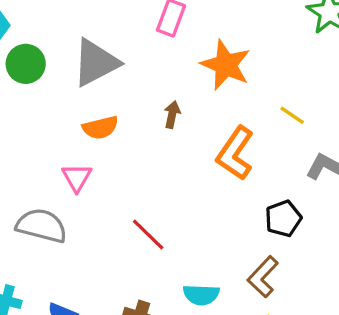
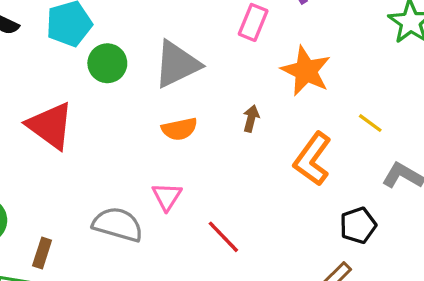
pink triangle: (77, 177) -> (167, 196), moved

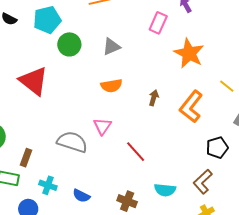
gray triangle: (177, 64) -> (111, 47), size x0.6
brown arrow: (251, 118) -> (154, 98), moved

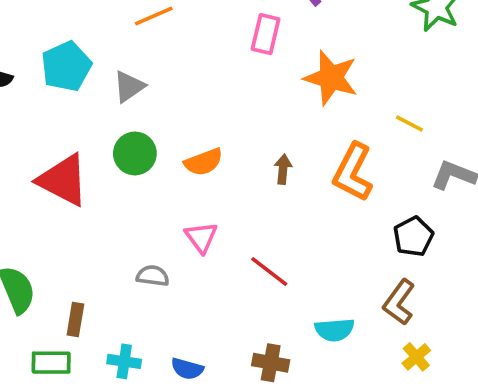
green circle: (69, 44) -> (135, 153), moved
gray triangle: (111, 47) -> (129, 86), moved
gray semicircle: (72, 142) -> (153, 276), size x0.6

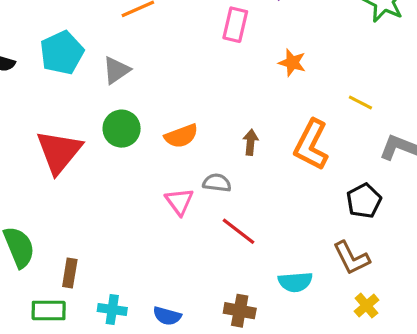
orange star: (331, 78) -> (292, 63), size x0.6
red triangle: (63, 180) -> (59, 152), turned 42
gray semicircle: (153, 276) -> (217, 183), moved
brown L-shape: (399, 302) -> (351, 258), turned -63

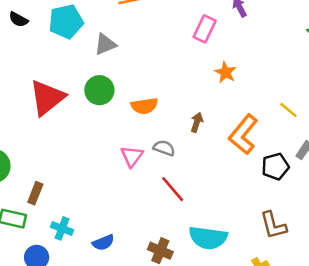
orange star: (292, 63) -> (226, 72), moved
black pentagon: (364, 201) -> (275, 166), moved
brown L-shape: (351, 258) -> (273, 225), moved
cyan semicircle: (295, 282) -> (208, 238), size x1.4
blue semicircle: (167, 316) -> (103, 243), turned -50

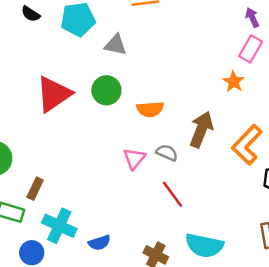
pink rectangle: (205, 29) -> (251, 49), moved
gray triangle: (105, 44) -> (115, 45), turned 30
brown arrow: (197, 122) -> (201, 129), size x1.8
cyan cross: (62, 228) -> (59, 226), size x1.5

